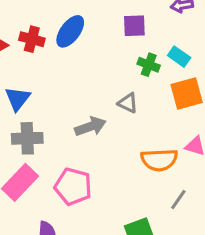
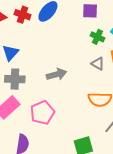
gray triangle: (128, 103) -> (98, 64), moved
pink pentagon: (73, 186) -> (42, 113), turned 30

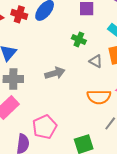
green cross: (97, 37) -> (79, 39), moved
pink pentagon: (42, 113) -> (45, 127), moved

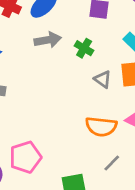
gray arrow: (55, 73) -> (48, 40), moved

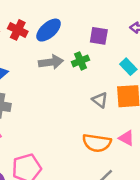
green cross: (84, 48) -> (81, 61), moved, turned 35

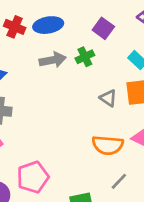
blue ellipse: (49, 30) -> (48, 25), turned 35
purple square: (99, 36) -> (103, 28), turned 30

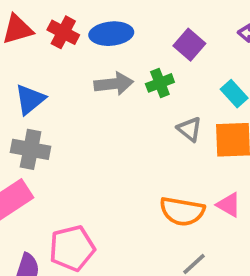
gray triangle: (108, 98) -> (189, 129), moved

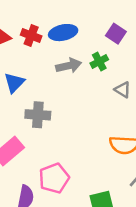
gray cross: (31, 149) -> (38, 115), moved

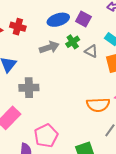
blue ellipse: (63, 33) -> (58, 20), moved
gray triangle: (123, 90) -> (91, 51), moved

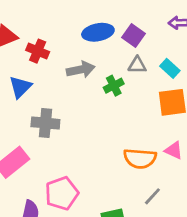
red cross: (18, 27) -> (38, 51), moved
green cross: (73, 42) -> (114, 86), moved
gray triangle: (91, 51) -> (137, 65), moved, turned -32

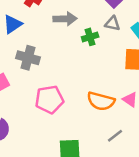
pink pentagon: (62, 193) -> (49, 99), moved
gray line: (152, 196) -> (115, 136), moved

